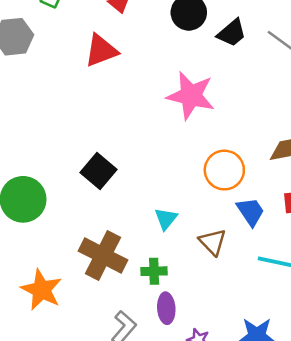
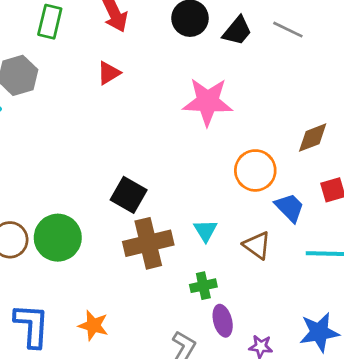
red triangle: (101, 51) -> (109, 73), size x0.7
brown cross: (103, 256) -> (148, 243), moved, turned -30
orange star: (41, 290) -> (93, 325), size x0.7

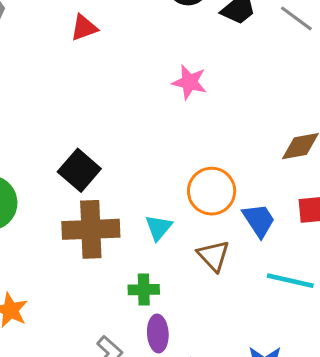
pink star: (208, 102) -> (189, 82), size x0.6
orange circle: (255, 170) -> (212, 191), moved

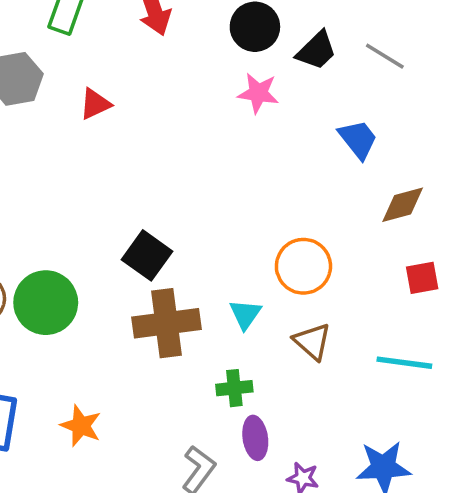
red triangle: (84, 28) -> (95, 104), moved
pink star: (189, 82) -> (258, 93), moved
blue trapezoid: (259, 220) -> (358, 139), moved

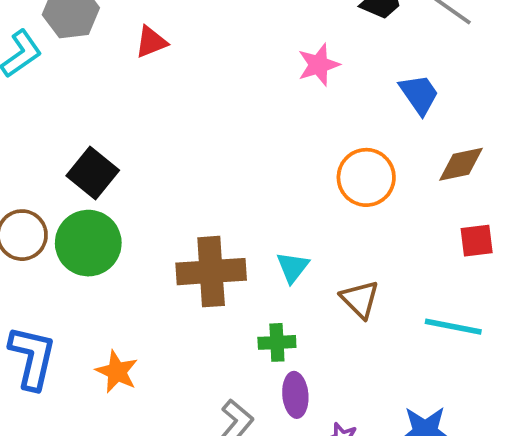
pink star: (258, 93) -> (319, 65), moved, turned -30
black square: (147, 255) -> (93, 173), moved
orange circle: (303, 266) -> (366, 177), moved

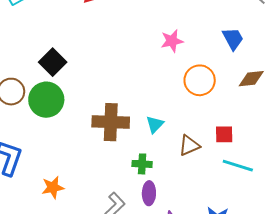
pink star: (319, 65) -> (172, 41), moved
red square: (477, 241) -> (224, 134), moved
brown triangle: (360, 299) -> (189, 145), turned 45
orange star: (117, 372) -> (53, 187), moved, turned 30

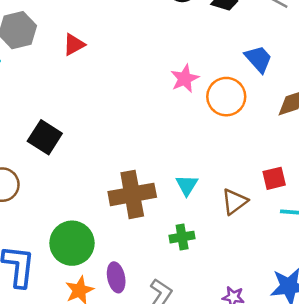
orange circle: (200, 80) -> (226, 97), moved
green circle: (46, 100) -> (72, 243), moved
purple ellipse: (149, 193) -> (116, 277), moved

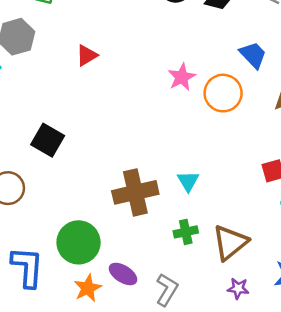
red triangle: (74, 45) -> (87, 55), moved
brown triangle: (235, 201) -> (230, 243), moved, size x1.4
purple ellipse: (116, 277) -> (123, 274), turned -44

